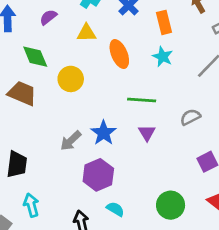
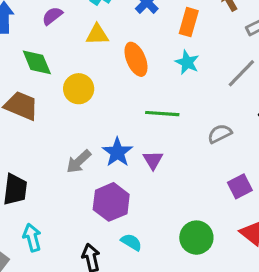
orange rectangle: (164, 22) -> (189, 22), turned 30
purple triangle: (147, 133) -> (153, 160), moved

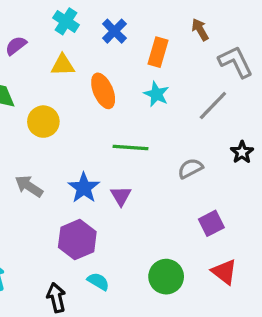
gray arrow: (79, 162) -> (29, 186), moved, turned 76

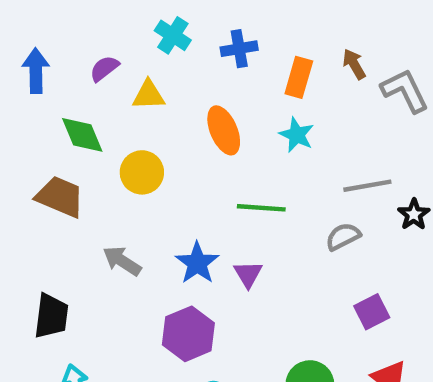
brown arrow: (200, 30) -> (354, 64), moved
blue cross: (114, 31) -> (239, 49), turned 35
yellow triangle: (63, 65) -> (149, 95), moved
gray line: (213, 105) -> (367, 186), moved, turned 36

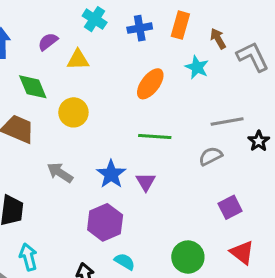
orange rectangle: (299, 77) -> (180, 25), moved
orange ellipse: (224, 130) -> (150, 84), moved, turned 60
cyan star: (297, 135) -> (197, 67), moved

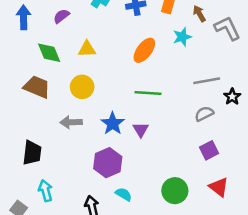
yellow triangle: (78, 60) -> (87, 49), moved
cyan star: (197, 67) -> (182, 37), turned 30
yellow circle: (73, 112) -> (82, 87), moved
gray semicircle: (211, 156) -> (204, 114), moved
gray arrow: (60, 173) -> (71, 122), turned -35

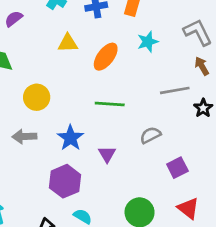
brown arrow: (199, 14) -> (202, 66), moved
yellow triangle: (87, 49) -> (68, 43), moved
gray semicircle: (204, 114) -> (150, 135), moved
purple triangle: (141, 130) -> (107, 154), moved

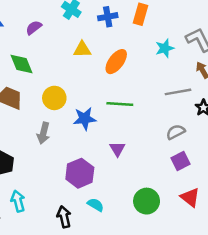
cyan star: (148, 42) -> (165, 48), moved
gray semicircle: (150, 135) -> (176, 132), moved
gray arrow: (24, 137) -> (43, 133), turned -75
blue star: (70, 138) -> (85, 119), moved, turned 30

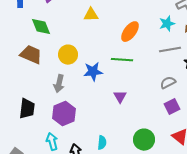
cyan star: (165, 48) -> (167, 24), moved
orange ellipse: (116, 62) -> (130, 32), moved
purple hexagon: (80, 173) -> (64, 114), moved
cyan arrow: (18, 201) -> (52, 142), moved
cyan semicircle: (96, 205) -> (102, 143), turned 64

